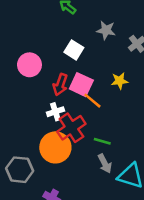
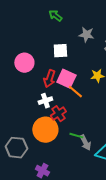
white square: (74, 50) -> (60, 51), turned -35
red cross: (71, 128) -> (58, 114), size x0.7
green line: (102, 141) -> (76, 136), moved

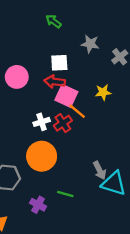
red arrow: (49, 79) -> (55, 82), moved, turned 78
red cross: (58, 114) -> (63, 123), moved
green line: (76, 136) -> (65, 194), moved
gray arrow: (85, 143) -> (100, 170), moved

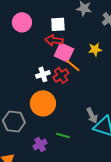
pink circle: (17, 77) -> (22, 22), moved
purple cross: (38, 205) -> (40, 144), turned 32

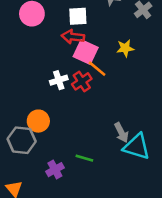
orange circle: (43, 103) -> (38, 121), moved, size x0.7

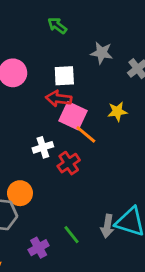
red cross: (82, 81) -> (69, 163), moved
gray arrow: (121, 133) -> (107, 226), moved, turned 36
green line: (84, 158) -> (72, 235), turned 36

